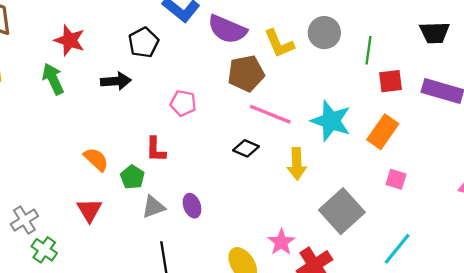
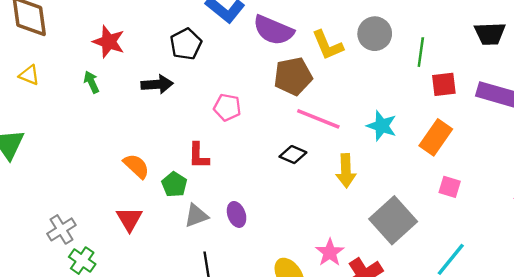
green arrow: (53, 79) -> (91, 82), size x0.7
cyan star: (331, 121) -> (382, 126), size x0.7

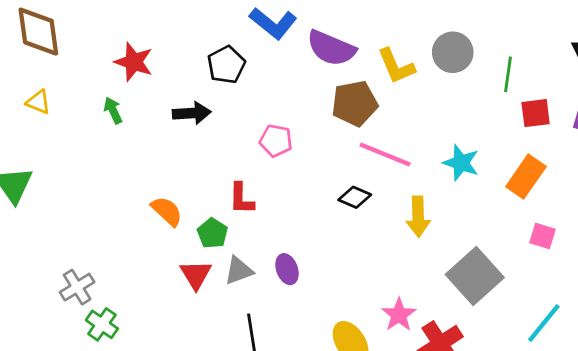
red triangle: (129, 219) -> (196, 275), moved

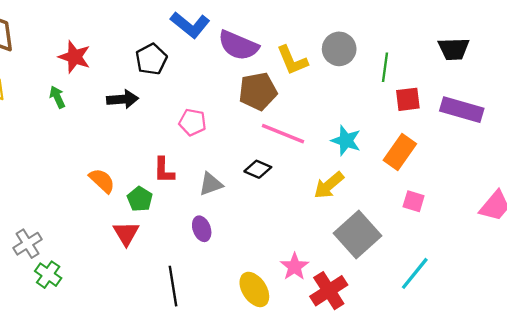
yellow arrow: (418, 217) -> (329, 185), moved, turned 52
gray triangle: (239, 271) -> (211, 184), moved

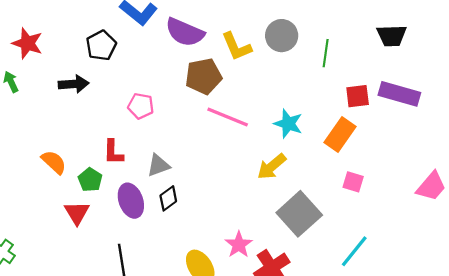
red square: (408, 99) -> (358, 96), moved
black diamond: (258, 169) -> (168, 198), moved, turned -60
purple ellipse: (202, 229) -> (131, 201), moved, size x1.4

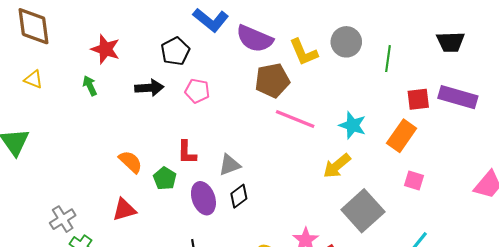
pink pentagon: (141, 106) -> (197, 91), moved
red triangle: (77, 213) -> (124, 210), moved, turned 45

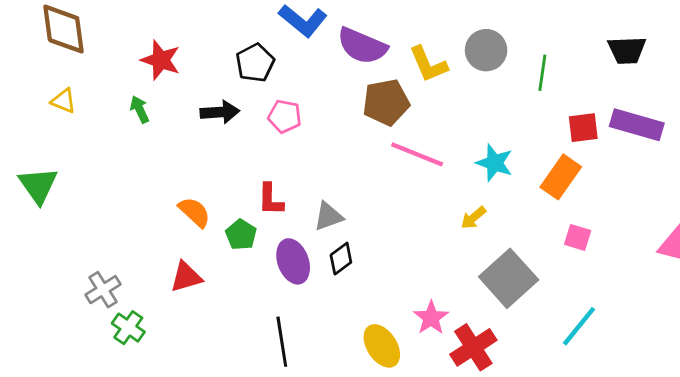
yellow arrow: (337, 166) -> (473, 218), size x0.7

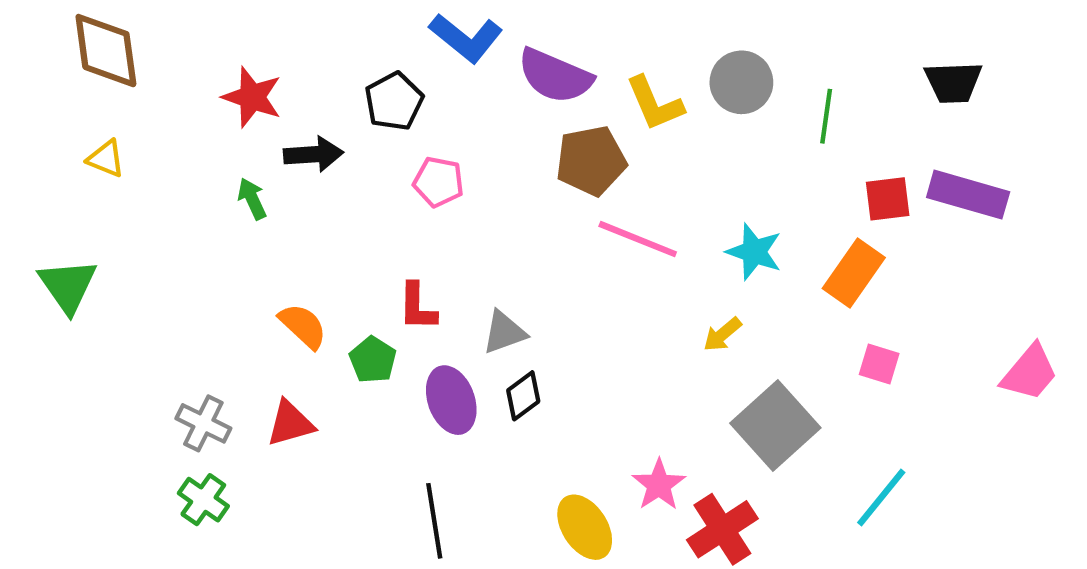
green arrow: (140, 109) -> (252, 199), moved
black arrow: (220, 112) -> (314, 154), moved
gray cross: (103, 290) -> (203, 423), moved, turned -32

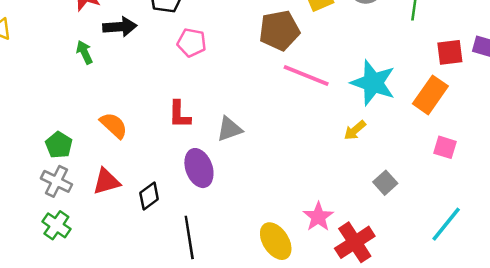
cyan star: (754, 252) -> (373, 83), size x1.4
green pentagon: (373, 360) -> (59, 145), moved
black diamond: (523, 396) -> (149, 196), moved
gray square: (775, 425) -> (385, 183), size x0.5

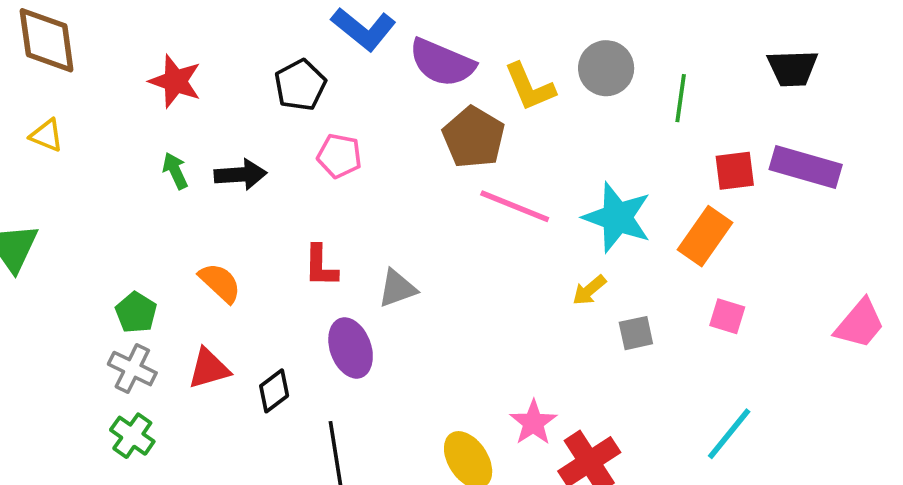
black arrow: (120, 27) -> (241, 175), moved
brown pentagon: (279, 30) -> (474, 137), turned -30
gray square: (385, 183) -> (636, 333), moved, turned 30

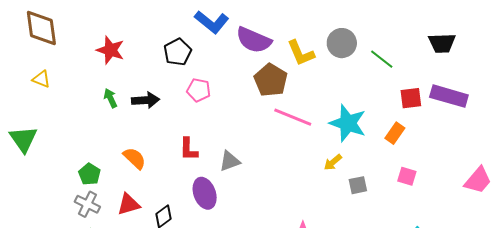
green line: (681, 98) -> (382, 59), turned -60
orange rectangle: (705, 236) -> (395, 133), size x0.7

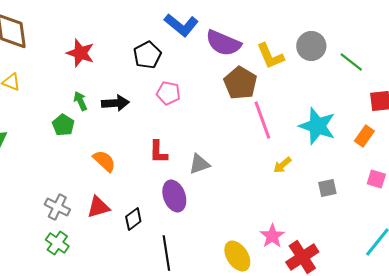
pink line: (293, 117) -> (262, 120), turned 48
yellow arrow: (333, 162) -> (282, 165), moved
green pentagon: (89, 174) -> (63, 125), moved

